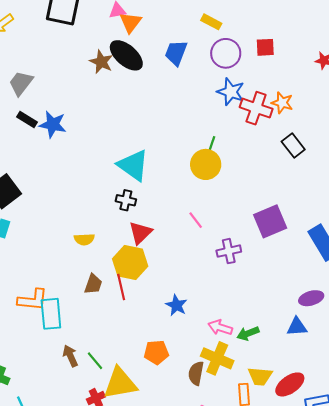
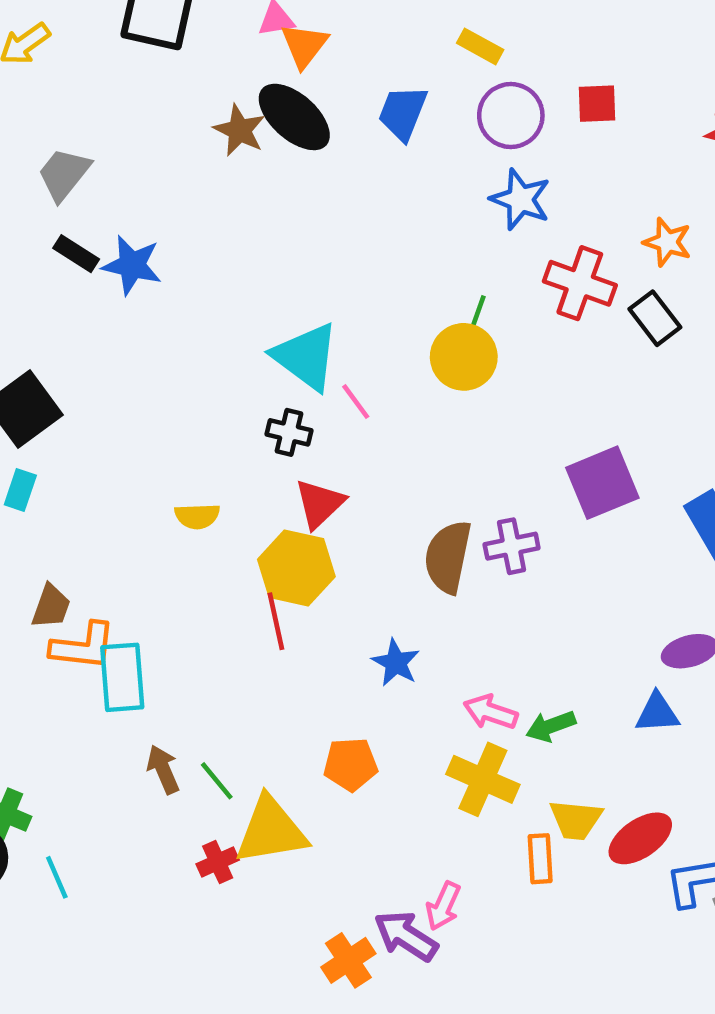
orange star: (282, 103) -> (667, 242), moved
red cross: (256, 108) -> (580, 283), moved
pink line: (196, 220) -> (356, 402), moved
brown trapezoid: (93, 284) -> (51, 606), moved
brown semicircle: (196, 373) -> (448, 557), moved, size x1.4

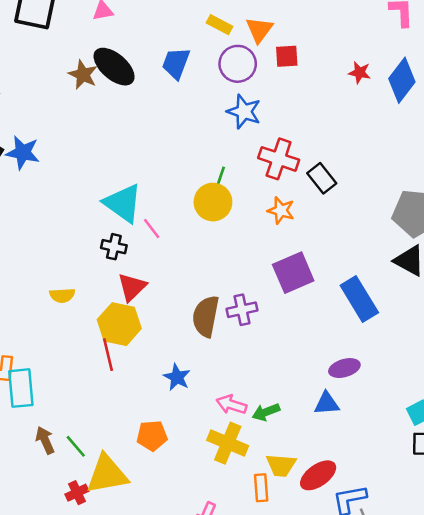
orange triangle: (304, 45) -> (259, 30), moved
orange star: (667, 242) -> (281, 210), moved

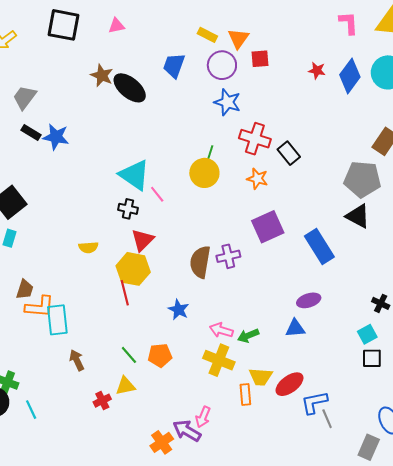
black ellipse: (114, 67) -> (130, 88), moved
green line: (76, 446) -> (129, 355), moved
yellow triangle: (107, 474) -> (125, 386), size x0.6

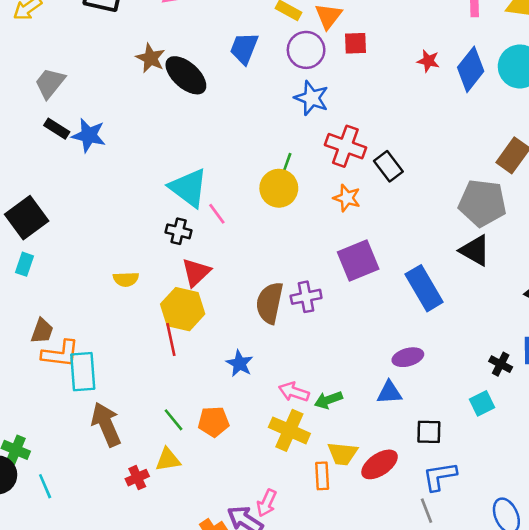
black square: (372, 358) -> (429, 432), moved
brown arrow: (77, 360) -> (106, 424), size x1.6
blue L-shape: (314, 402) -> (440, 476), moved

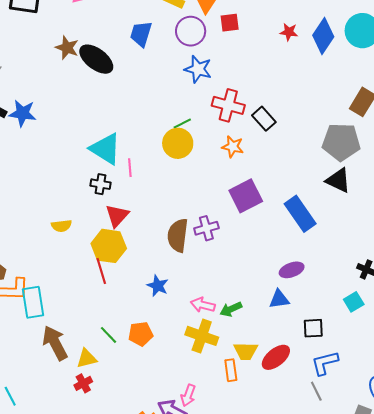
green line: (286, 164) -> (182, 123), turned 48
pink line: (217, 214) -> (130, 168), turned 36
yellow triangle: (168, 460) -> (87, 358), moved

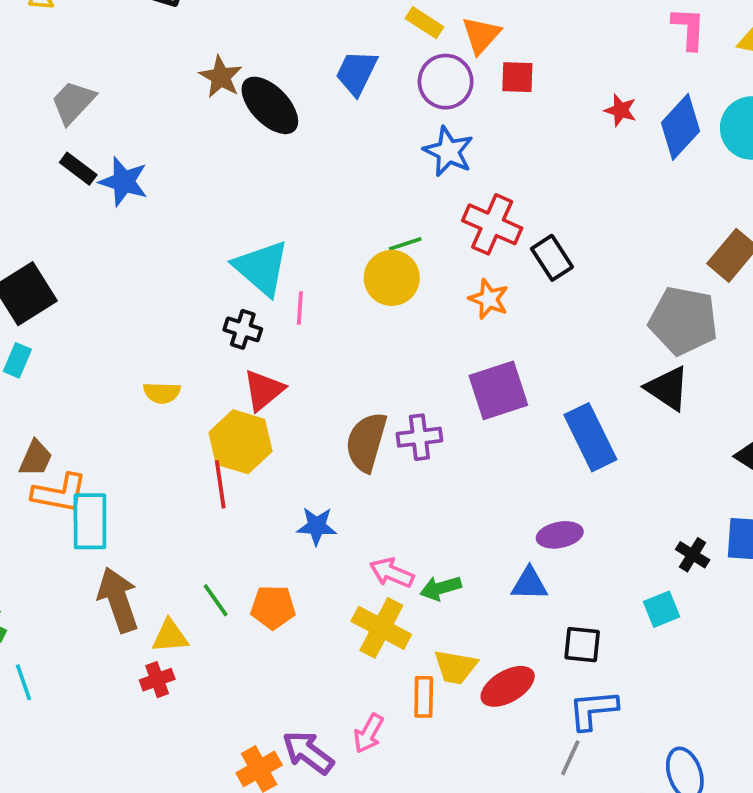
blue star: (158, 286) -> (317, 526), turned -30
gray line: (316, 391) -> (570, 758), turned 42
pink arrow: (188, 395) -> (369, 733), moved

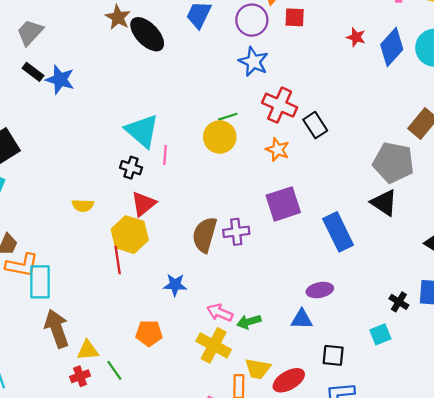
green line: (216, 600) -> (114, 370), moved

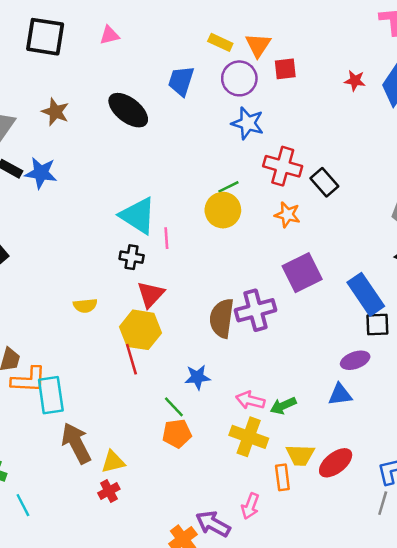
brown star: (118, 17) -> (55, 112), moved
purple cross: (236, 232) -> (256, 310), size x1.4
black square: (333, 355) -> (377, 324), moved
green line: (114, 370) -> (174, 407), moved

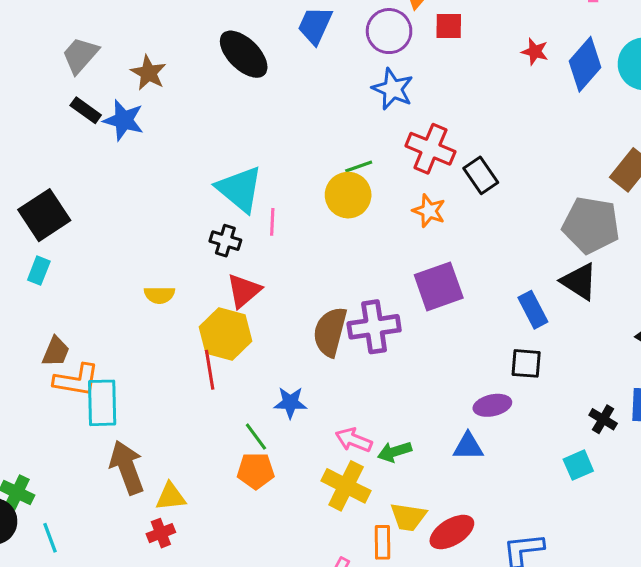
brown star: (55, 112) -> (148, 73), moved
blue rectangle: (366, 294) -> (533, 310), moved, size x0.7

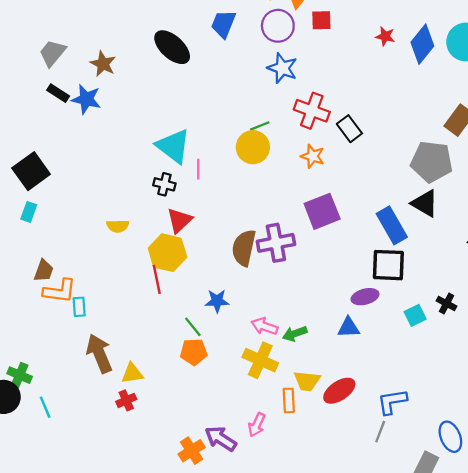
blue rectangle: (533, 310) -> (392, 225), size x1.4
black square: (526, 363) -> (388, 265), size x1.5
cyan rectangle: (102, 403) -> (79, 307), size x0.6
cyan square: (578, 465) -> (415, 315), moved

